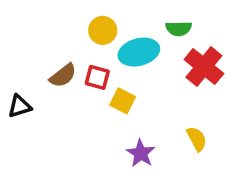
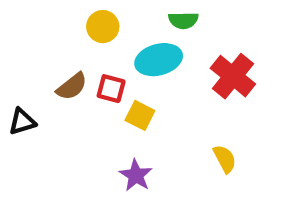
green semicircle: (179, 29) -> (183, 20), moved
yellow circle: (103, 30) -> (103, 27), moved
purple star: (141, 153) -> (136, 175), moved

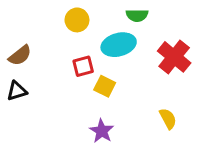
brown semicircle: (72, 86) -> (20, 55), moved
red square: (111, 89) -> (83, 66), turned -30

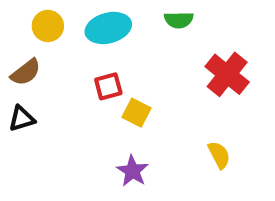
yellow circle: (77, 20) -> (48, 26), moved
cyan ellipse: (119, 45) -> (108, 28), moved

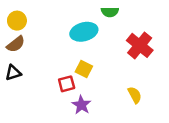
yellow circle: (48, 26) -> (17, 21), moved
cyan ellipse: (108, 28) -> (84, 32), moved
red square: (108, 86) -> (67, 84), moved

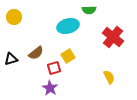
brown semicircle: (16, 44) -> (36, 53), moved
yellow square: (84, 69) -> (68, 56), turned 32
purple star: (81, 105) -> (50, 88), moved

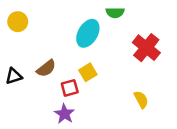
cyan ellipse: (68, 26) -> (88, 33), turned -45

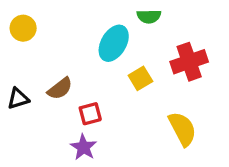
red cross: (146, 48) -> (189, 62), turned 32
yellow square: (88, 72) -> (140, 78), moved
yellow semicircle: (141, 100) -> (182, 129), size x1.5

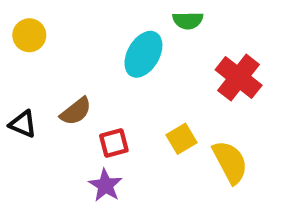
red cross: (189, 62) -> (239, 78), turned -33
yellow square: (140, 78) -> (181, 139), moved
black triangle: (18, 99) -> (23, 124), turned 40

